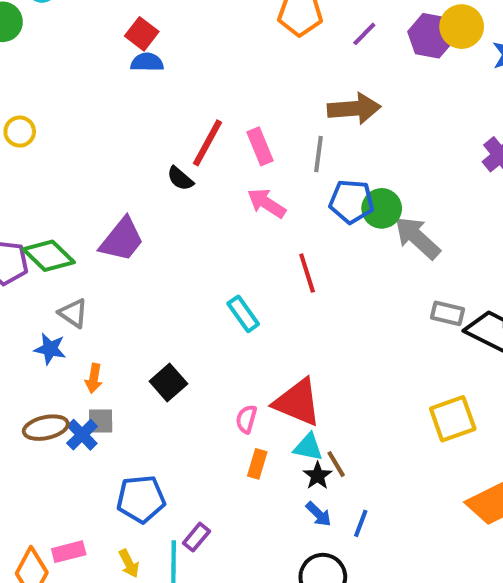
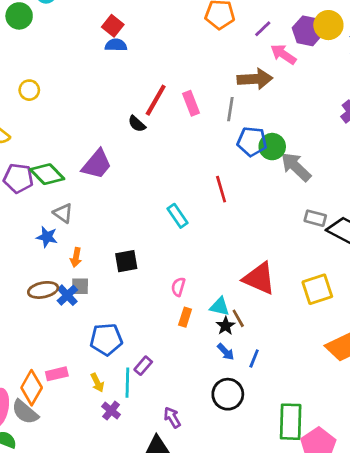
pink arrow: (267, 203) -> (283, 54), moved
black square: (168, 383) -> (126, 261), turned 30
red triangle: (297, 402) -> (259, 278), moved

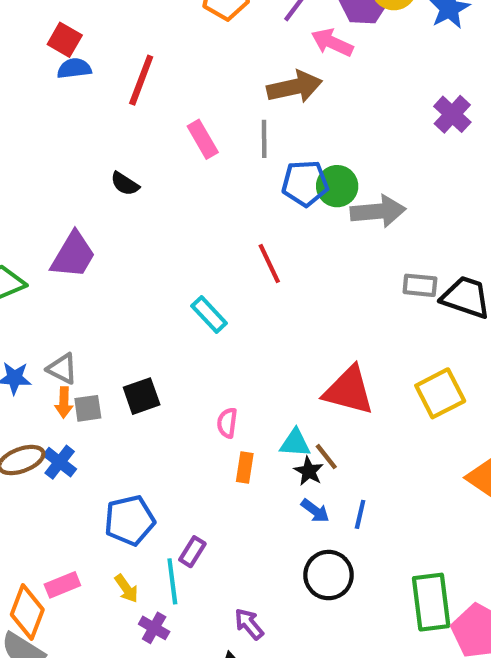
red line: (156, 100) -> (141, 80), moved
gray arrow: (296, 167) -> (378, 211), turned 140
gray triangle: (63, 213) -> (62, 369), moved
gray square: (80, 286) -> (88, 408), moved

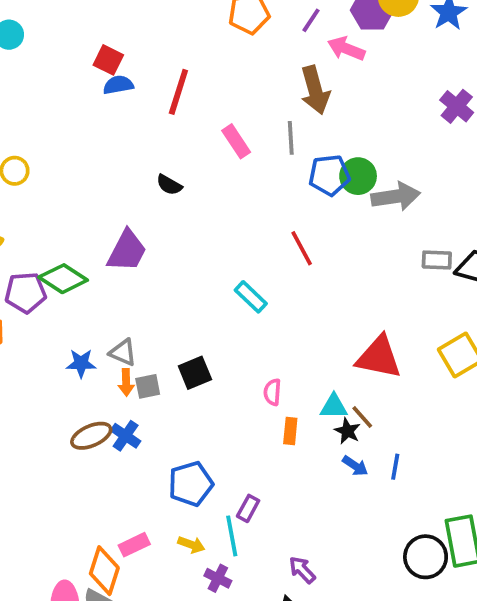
brown arrow: (295, 87) -> (315, 90), turned 90
black circle: (328, 575) -> (426, 557), moved
yellow arrow: (126, 589) -> (191, 545), turned -32

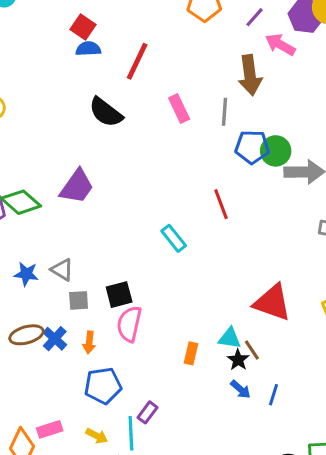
black semicircle: (169, 185) -> (106, 112), moved, size x1.6
orange arrow: (126, 382) -> (89, 342), moved
pink semicircle: (272, 392) -> (129, 324), moved, size x1.6

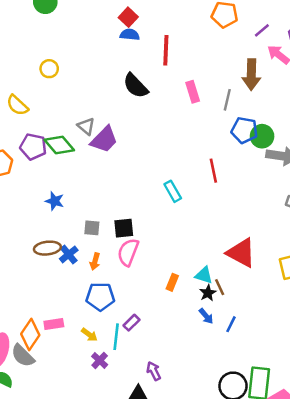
red line: (137, 61) -> (166, 50), turned -32
gray triangle: (62, 270) -> (86, 126), moved

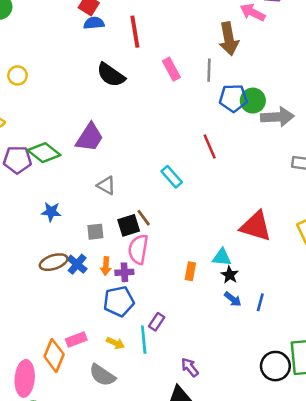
gray triangle: (86, 126) -> (106, 186), moved
brown line: (220, 287) -> (144, 218), moved
gray semicircle: (23, 356) -> (102, 375), moved
purple cross: (100, 360) -> (124, 272), moved, turned -35

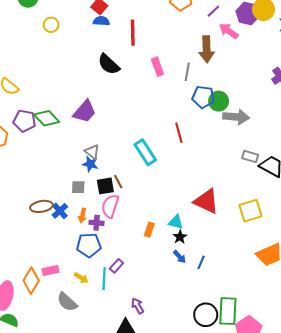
yellow circle: (17, 75) -> (51, 25), moved
cyan rectangle: (172, 177) -> (145, 152), size x1.4
blue star: (51, 212) -> (90, 164), moved

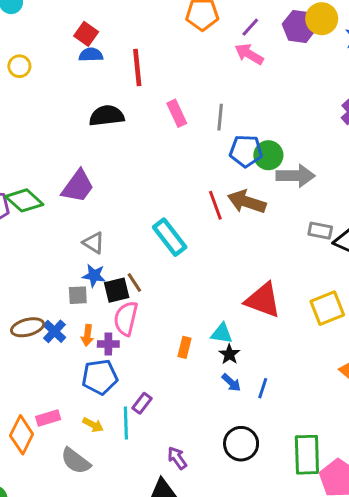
pink arrow: (229, 31) -> (249, 54), moved
brown arrow: (207, 49) -> (247, 202), moved, turned 115
black semicircle: (109, 64) -> (107, 116), turned 135
blue star: (90, 164) -> (94, 276), moved
black circle: (206, 315) -> (241, 444), moved

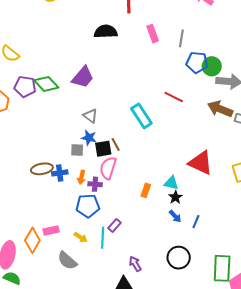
brown arrow: (247, 202) -> (220, 109), moved
red line: (215, 205) -> (174, 97), turned -48
blue cross: (54, 331) -> (60, 173), turned 35

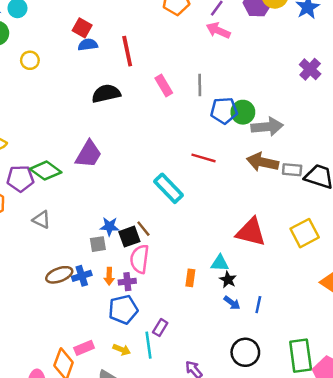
gray triangle: (90, 116) -> (41, 220), moved

